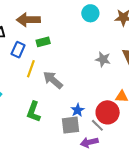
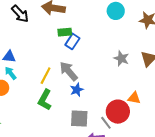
blue rectangle: (18, 50) -> (72, 41), moved
yellow line: (31, 69) -> (46, 76), moved
blue star: (78, 110) -> (77, 90), moved

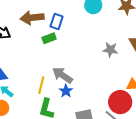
blue rectangle: (72, 41) -> (57, 21), moved
blue star: (77, 90) -> (66, 91), moved

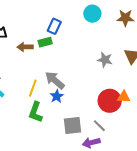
brown arrow: (32, 18) -> (25, 47), moved, size x0.7
red circle: (120, 102) -> (110, 101), moved

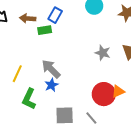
brown arrow: (25, 47) -> (28, 18), moved
yellow line: (33, 88) -> (17, 74), moved
orange triangle: (124, 97) -> (118, 91), turned -32

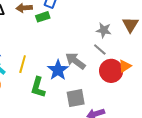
gray arrow: (51, 69) -> (75, 61), moved
blue star: (51, 85) -> (58, 70), size x1.5
gray line: (91, 118) -> (100, 49), moved

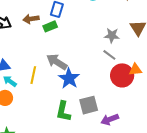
gray arrow: (75, 61) -> (57, 62), moved
orange triangle: (125, 66) -> (135, 70), turned 32
green L-shape: (38, 87) -> (63, 111), moved

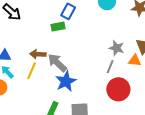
brown arrow: (31, 19) -> (38, 54), moved
gray line: (109, 55) -> (110, 67), turned 64
orange triangle: (135, 70) -> (135, 60), moved

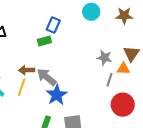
gray line: (110, 67) -> (110, 80), moved
red circle: (118, 89) -> (123, 105), moved

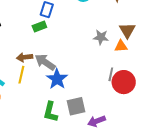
gray line: (110, 80) -> (111, 74), moved

